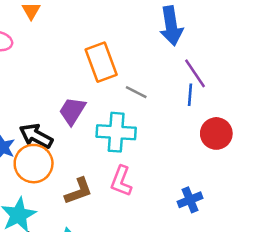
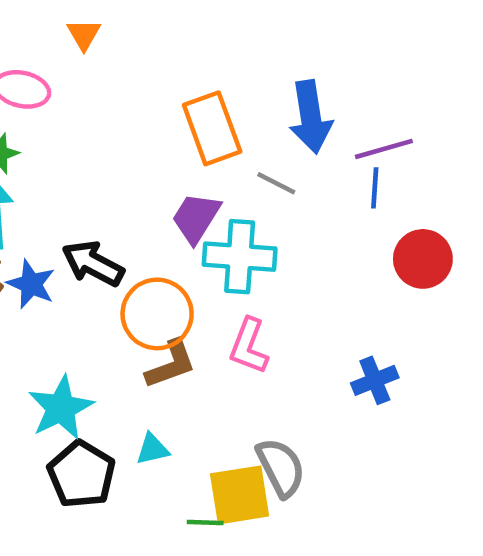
blue arrow: (171, 26) -> (311, 117), moved
purple line: (195, 73) -> (384, 149), turned -72
purple trapezoid: (72, 111) -> (196, 218), moved
orange circle: (34, 164) -> (157, 314), moved

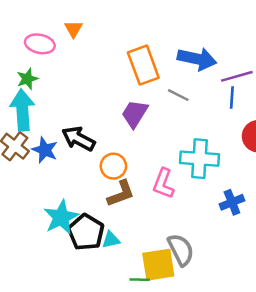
orange triangle: (84, 34) -> (73, 29), moved
blue arrow: (311, 117) -> (197, 59), turned -69
cyan cross: (240, 257) -> (199, 159), moved
orange circle: (157, 314) -> (113, 166), size x0.7
black pentagon: (81, 474) -> (86, 232), moved

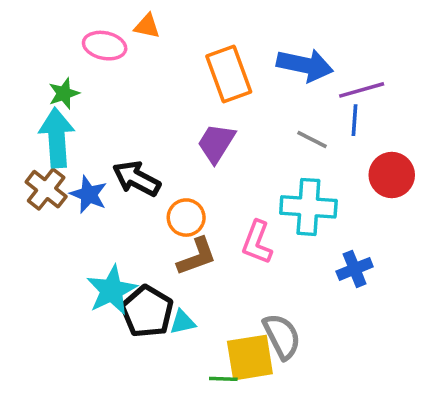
orange triangle: (73, 29) -> (147, 26), moved, turned -48
pink ellipse: (40, 44) -> (105, 46), moved
gray line: (178, 95) -> (312, 140), moved

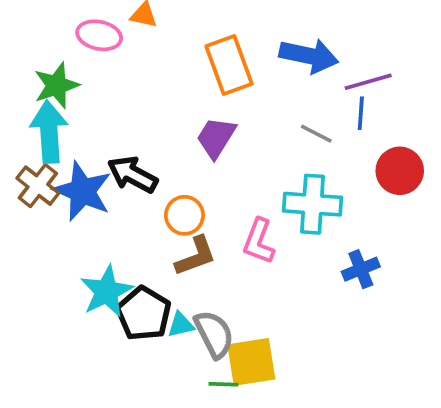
green star: (64, 93) -> (56, 85), size x1.4
blue star: (89, 194) -> (82, 191), size x1.5
gray semicircle: (282, 336) -> (214, 334), moved

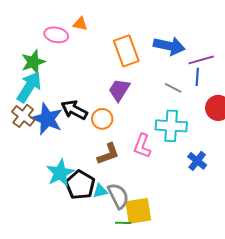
cyan arrow: (49, 132) -> (29, 87), turned 36
orange circle: (184, 215) -> (102, 119), moved
blue cross: (361, 269) -> (197, 161), turned -30

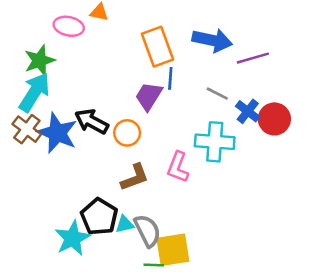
blue line: (197, 77) -> (170, 78), moved
blue cross: (197, 161) -> (248, 111), moved
cyan star: (60, 173) -> (73, 238), moved

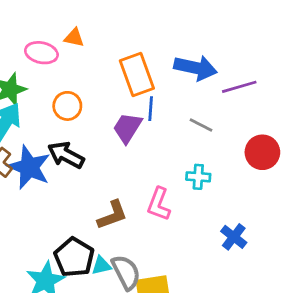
blue cross: (248, 111) -> (234, 237), moved
orange circle: (127, 133) -> (67, 106), moved
cyan cross: (215, 142) -> (198, 177), size x0.6

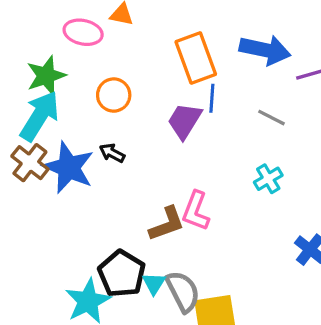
black arrow: (66, 155) -> (112, 153), size x0.6
cyan cross: (198, 177) -> (268, 179), turned -35
pink L-shape: (159, 204) -> (196, 211), moved
cyan triangle: (101, 265) -> (154, 283), turned -45

